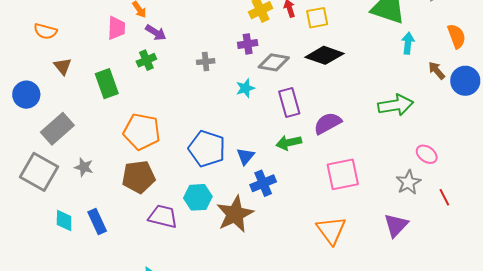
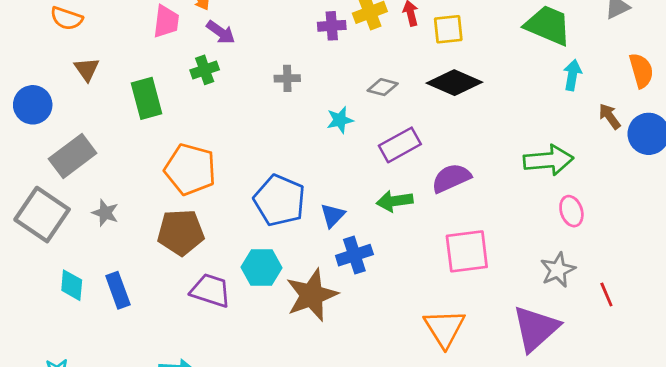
purple cross: (248, 44) -> (332, 26), moved
gray diamond: (274, 62) -> (383, 87), size x0.7
purple rectangle: (289, 103) -> (400, 145), turned 72
pink ellipse: (427, 154) -> (571, 211), moved, turned 30
purple triangle: (396, 225) -> (536, 328), size x1.4

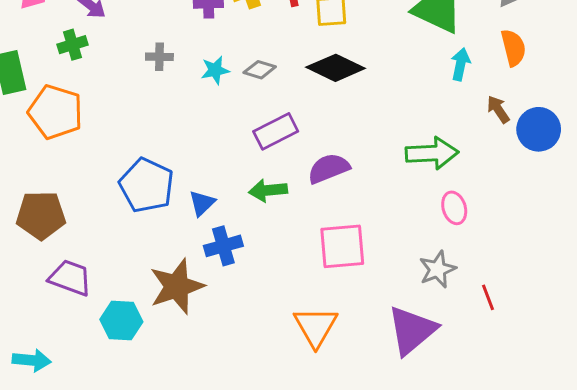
orange semicircle: (641, 71) -> (513, 48), moved
cyan star: (340, 120) -> (215, 70), moved
orange pentagon: (190, 169) -> (55, 112), moved
cyan hexagon: (262, 267) -> (121, 321), moved

